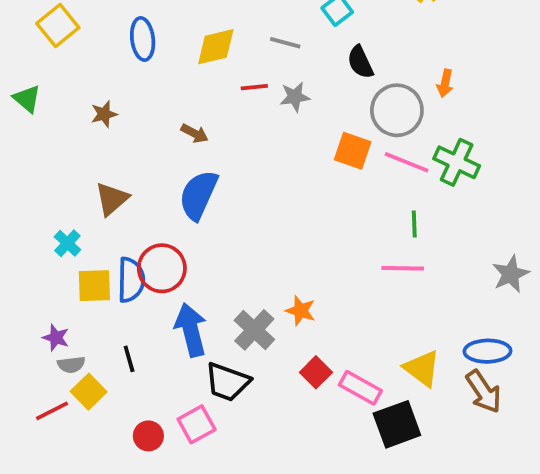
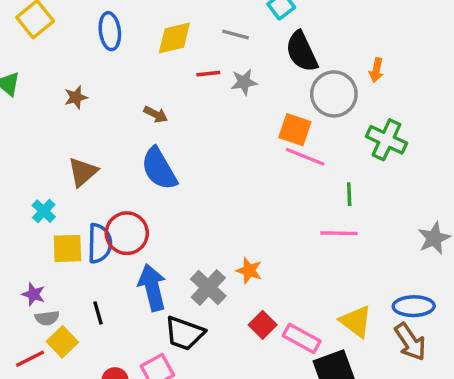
black semicircle: (360, 62) -> (302, 52), size x1.4
pink line: (407, 162) -> (305, 157), moved
blue semicircle: (198, 195) -> (159, 169), turned -54

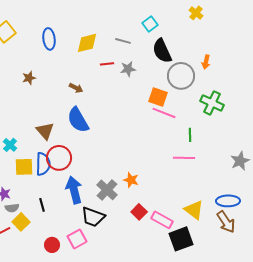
brown triangle: (83, 172) -> (45, 131), moved, turned -30

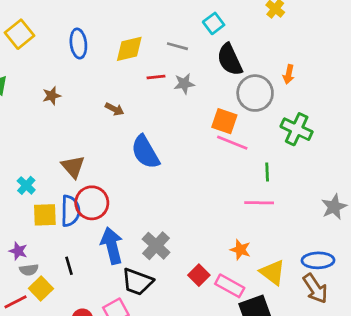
blue semicircle: (78, 120) -> (145, 152), moved
orange star: (131, 180) -> (240, 250), moved

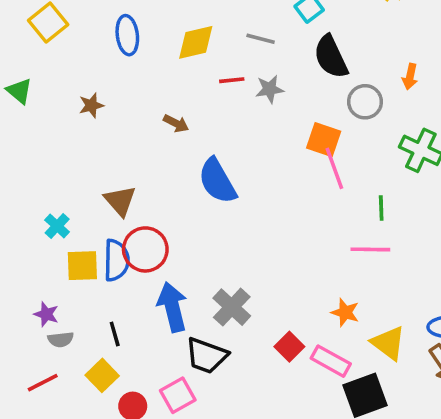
gray circle: (255, 93) -> (365, 102), size x0.7
pink line: (232, 143) -> (334, 168), turned 48
yellow square: (41, 288) -> (102, 375), moved

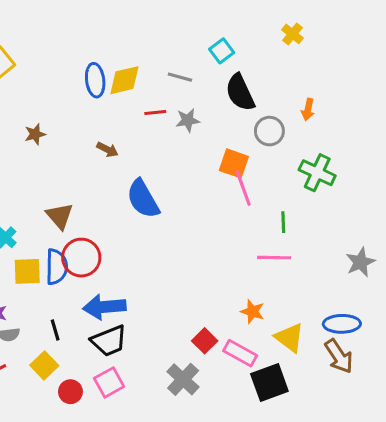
blue ellipse: (127, 35) -> (95, 80), moved
blue arrow: (172, 307) -> (104, 307), turned -81
gray cross: (232, 307) -> (183, 379), moved
black trapezoid: (207, 356) -> (109, 341), moved, turned -42

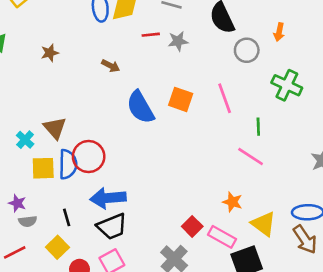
orange square: (234, 163) -> (181, 99), moved
brown triangle: (60, 216) -> (55, 128), moved
pink line: (274, 258) -> (251, 157), turned 32

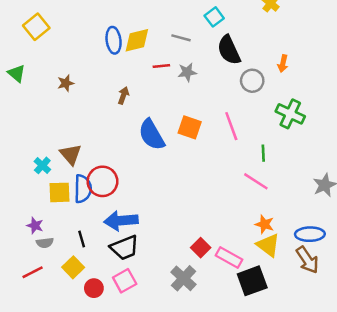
brown arrow: (111, 66) -> (123, 95), turned -98
orange star: (232, 202) -> (264, 224), moved

